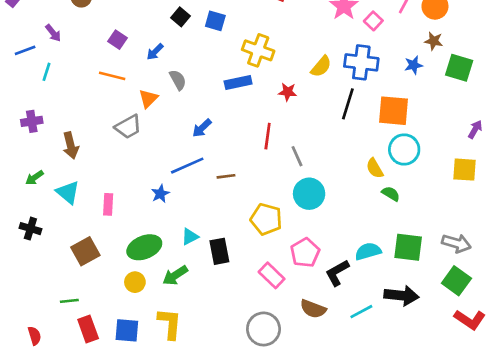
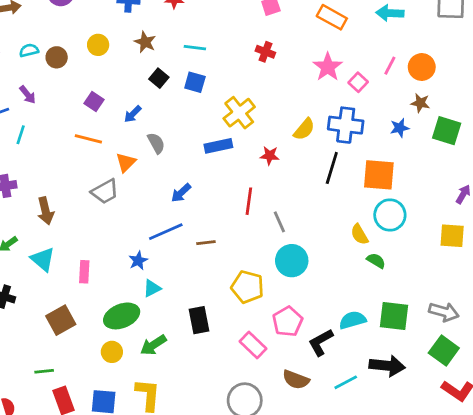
yellow cross: (258, 50) -> (239, 113), turned 32
cyan triangle: (190, 237) -> (152, 288), moved

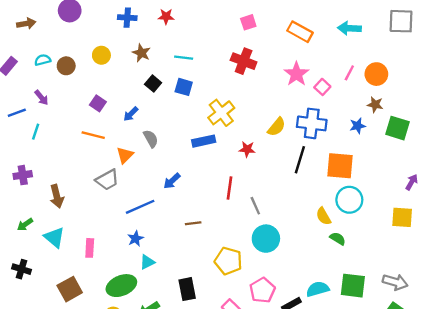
red cross: (265, 52) -> (244, 61), size x1.5
blue line: (166, 232) -> (140, 207), moved

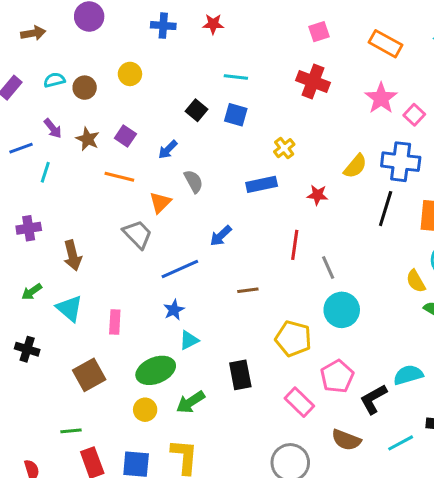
brown star: (141, 53) -> (88, 139), moved
yellow cross: (221, 113) -> (284, 148), size x0.6
gray trapezoid: (107, 180) -> (138, 234), turned -105

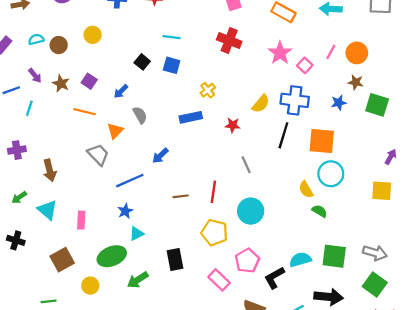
red line: (295, 245) -> (213, 192), moved
gray line: (328, 268) -> (246, 165), moved
yellow circle: (145, 410) -> (90, 286), moved

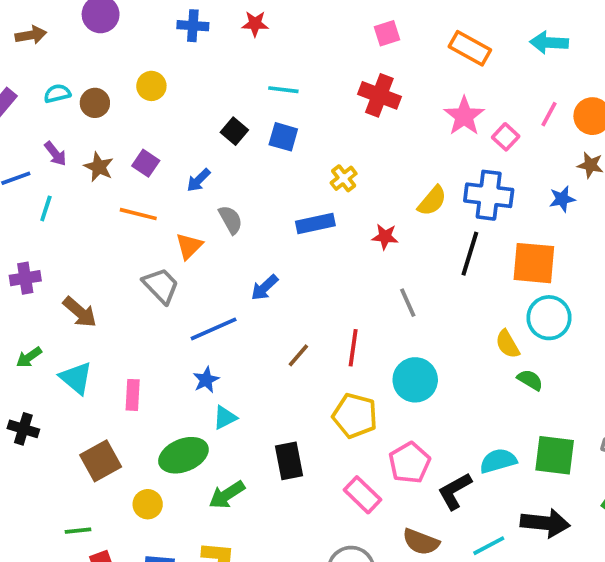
brown arrow: (50, 170) -> (80, 312), turned -35
brown line: (181, 196) -> (298, 355), turned -42

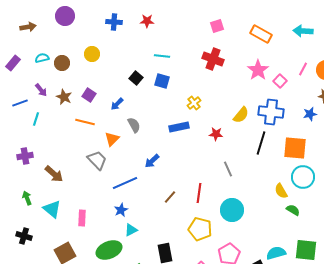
green arrow: (29, 357) -> (27, 198), turned 104

